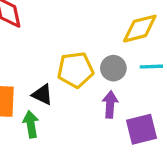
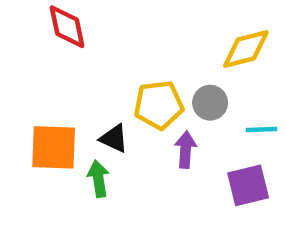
cyan line: (151, 67) -> (261, 130), moved
purple arrow: (110, 104) -> (186, 150), moved

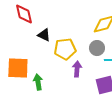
gray circle: (210, 103) -> (97, 48), moved
black triangle: (114, 138) -> (44, 35), moved

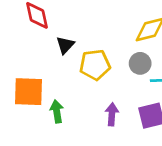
black triangle: (44, 35) -> (65, 45), turned 48
purple arrow: (77, 69) -> (112, 114), moved

